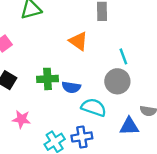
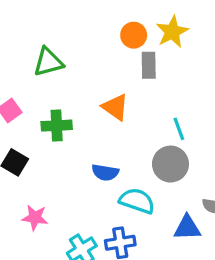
green cross: (48, 79) -> (57, 126), moved

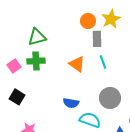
green cross: (57, 126) -> (36, 61), moved
cyan line: (179, 129) -> (103, 62), moved

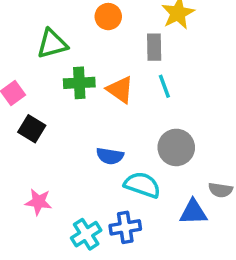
orange circle: (88, 21) -> (108, 17), moved
green cross: (36, 61) -> (79, 83), moved
black square: (17, 97) -> (32, 129), moved

